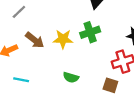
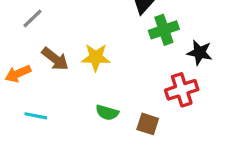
green cross: (90, 32) -> (164, 30), moved
brown square: (110, 85) -> (148, 124), moved

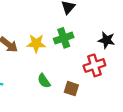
green cross: (164, 30) -> (64, 38), moved
green semicircle: (107, 113) -> (44, 81), turned 40

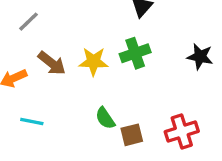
red cross: (94, 65) -> (182, 132), moved
brown square: (71, 89) -> (132, 135), moved, turned -32

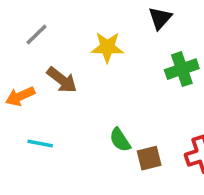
green cross: (135, 53) -> (182, 69), moved
yellow star: (93, 62) -> (107, 47), moved

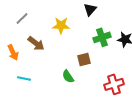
orange arrow: (20, 96) -> (13, 52), turned -91
brown square: (149, 158) -> (84, 59), moved

